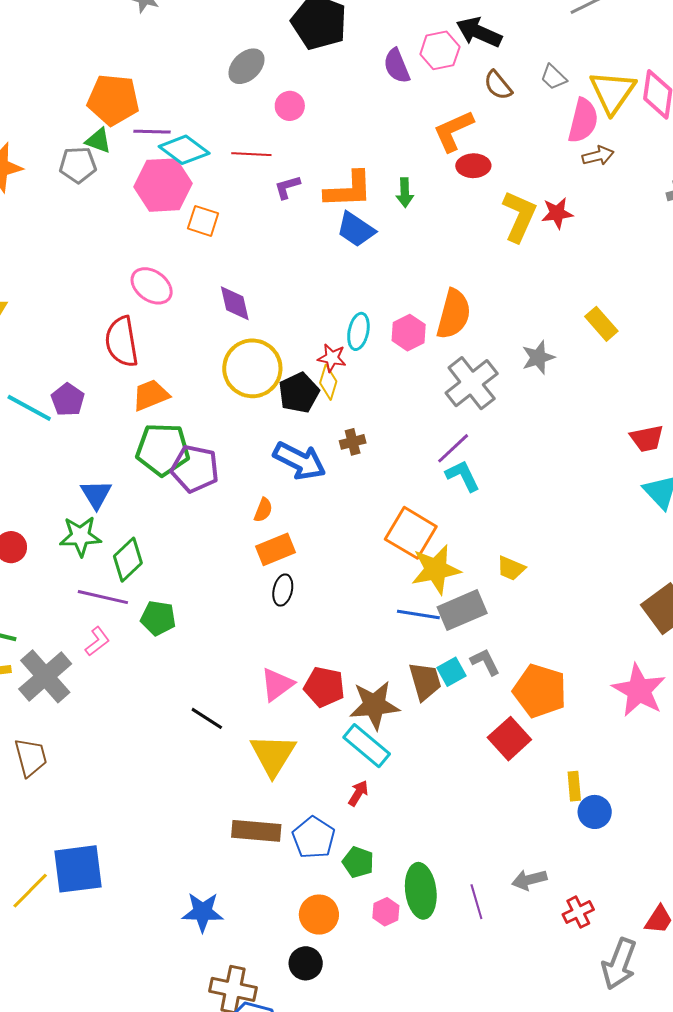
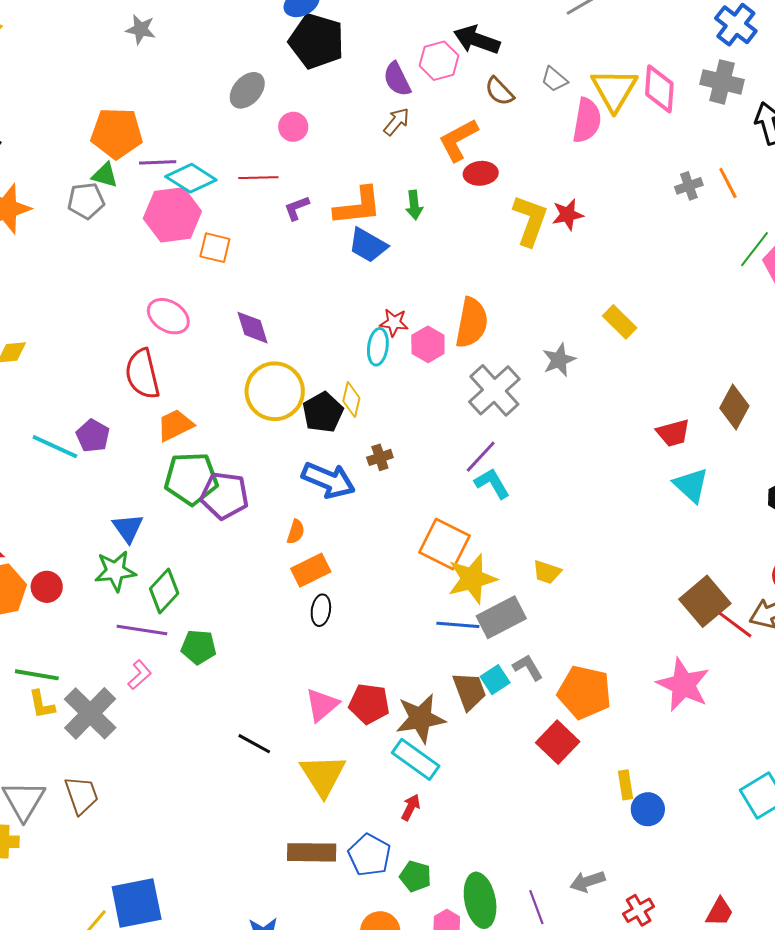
brown arrow: (598, 156) -> (396, 122), moved, turned -32
red star: (332, 358) -> (394, 323), moved

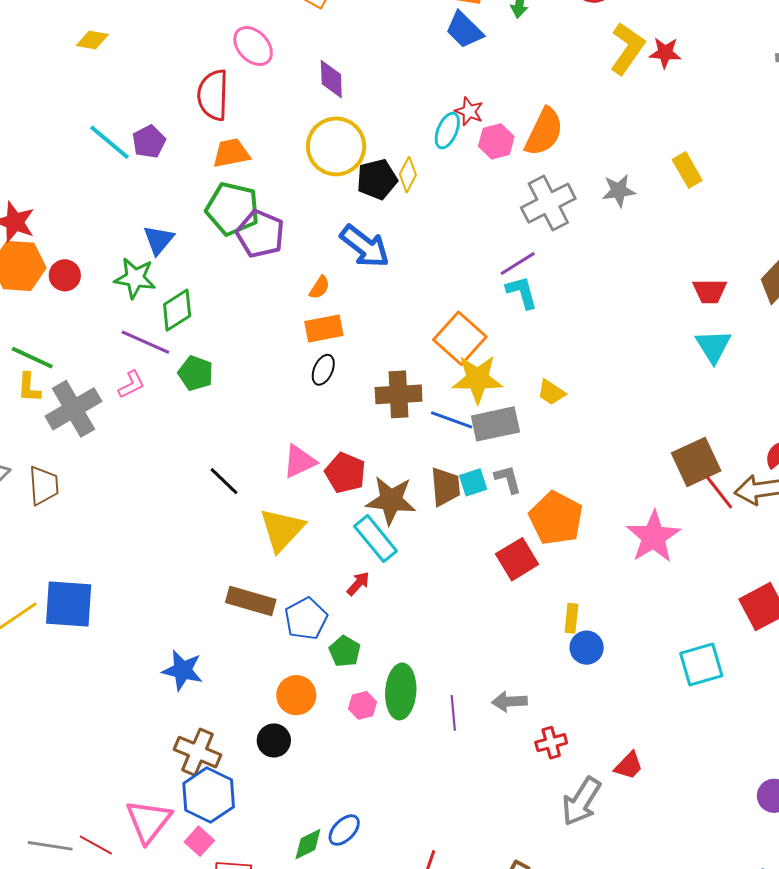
brown cross: (380, 457) -> (399, 394), moved, size x1.8

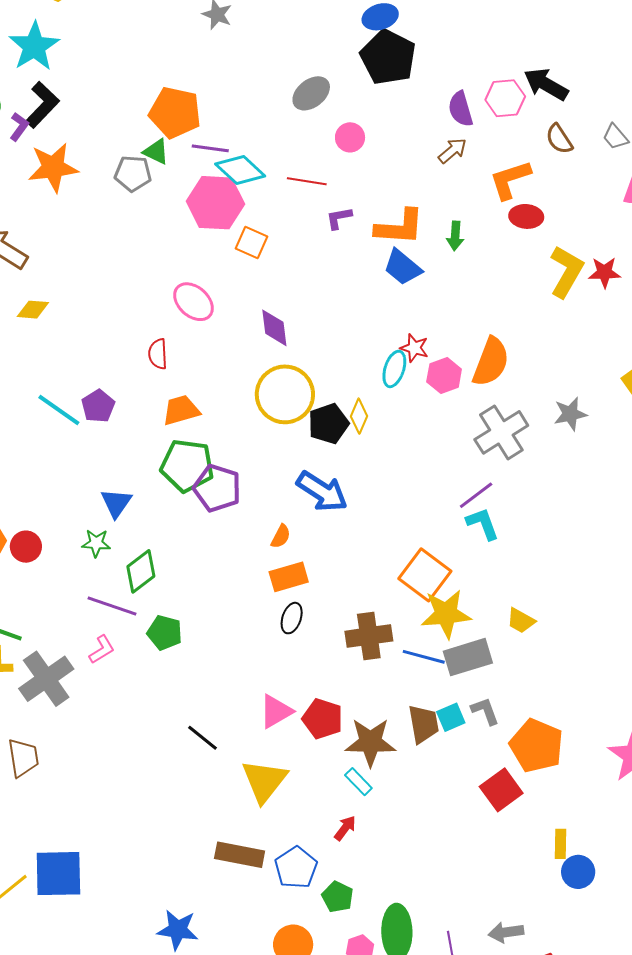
red semicircle: (213, 95) -> (158, 354), size x0.6
green star: (135, 278) -> (96, 543), size x0.7
cyan rectangle: (376, 539) -> (358, 782), size x0.6

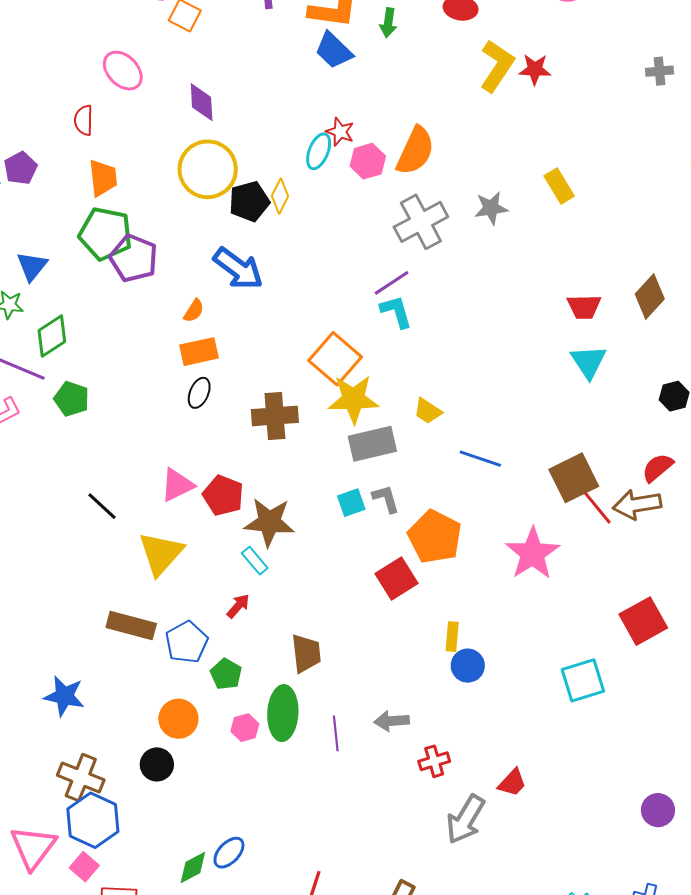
orange trapezoid: (181, 410) -> (103, 178), turned 96
blue line: (424, 657) -> (480, 459), moved
brown trapezoid: (423, 724) -> (306, 653), moved

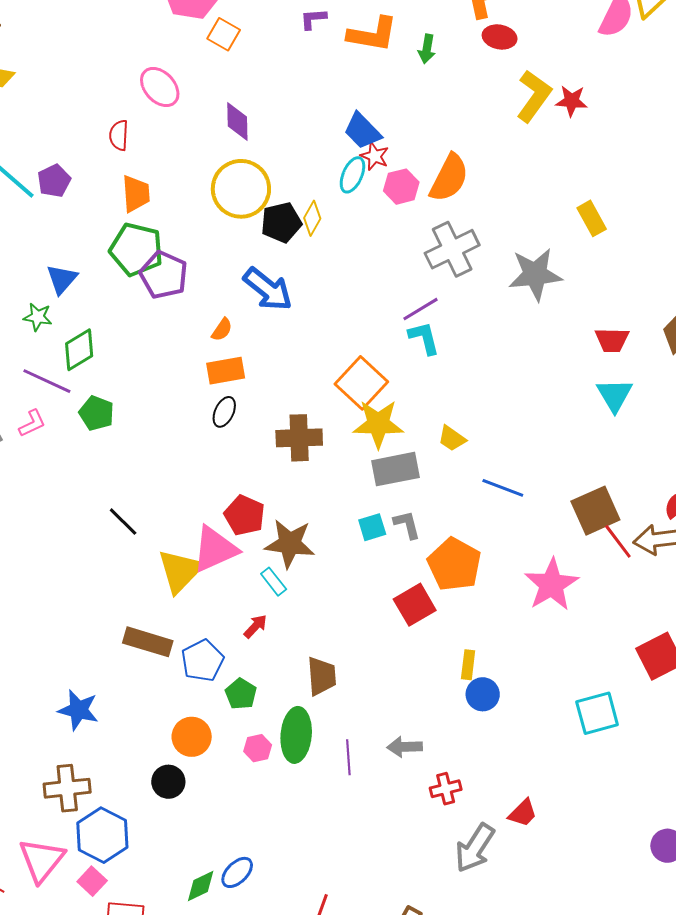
blue trapezoid: (334, 50) -> (362, 131), moved
gray star: (491, 208) -> (535, 274), moved, size x1.6
pink triangle: (177, 485) -> (215, 549), moved, size x1.4
brown cross: (81, 778) -> (67, 788), moved, turned -30

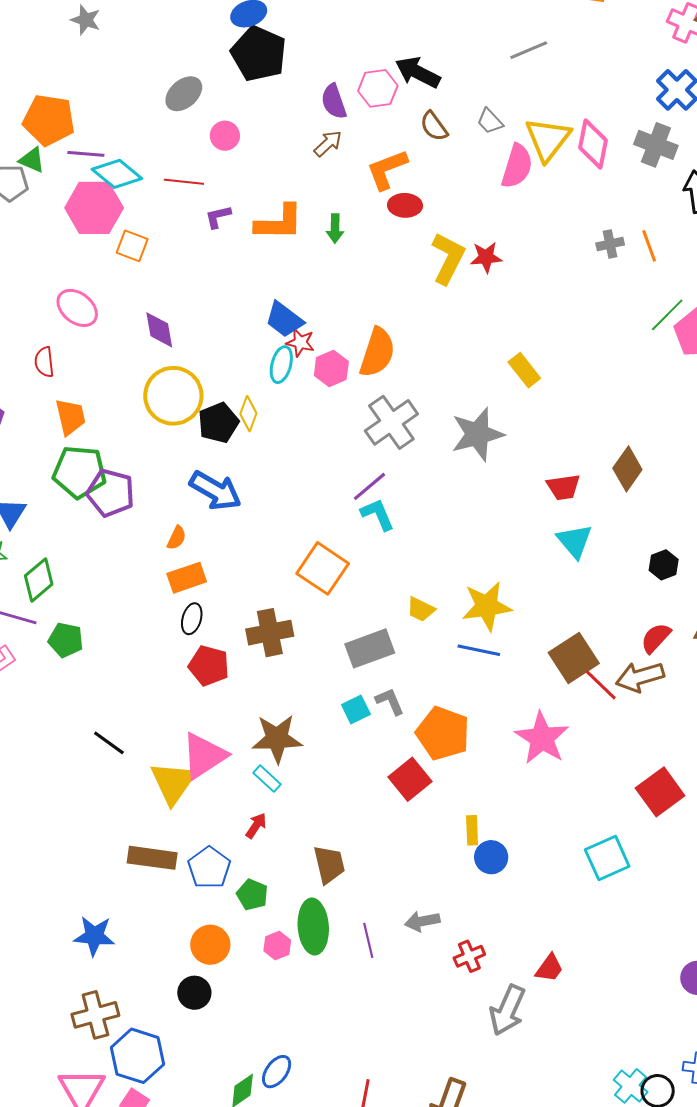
yellow star: (378, 424) -> (487, 606), moved
red pentagon: (244, 515) -> (209, 666), moved

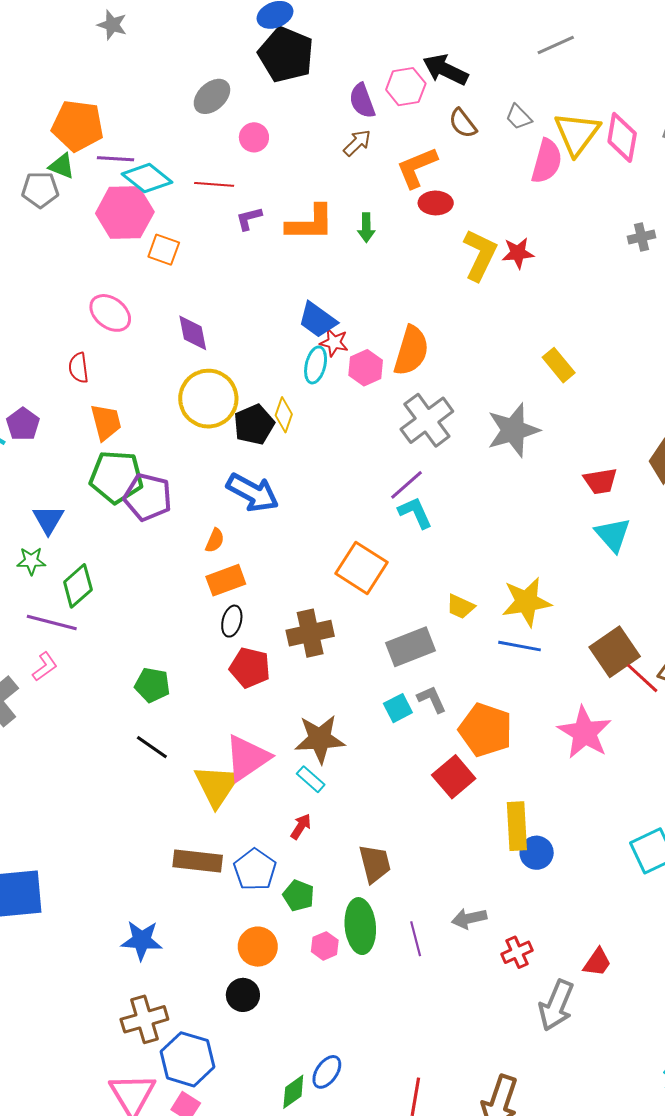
green pentagon: (66, 640) -> (152, 685), moved
yellow rectangle: (472, 830) -> (517, 826), size x1.6

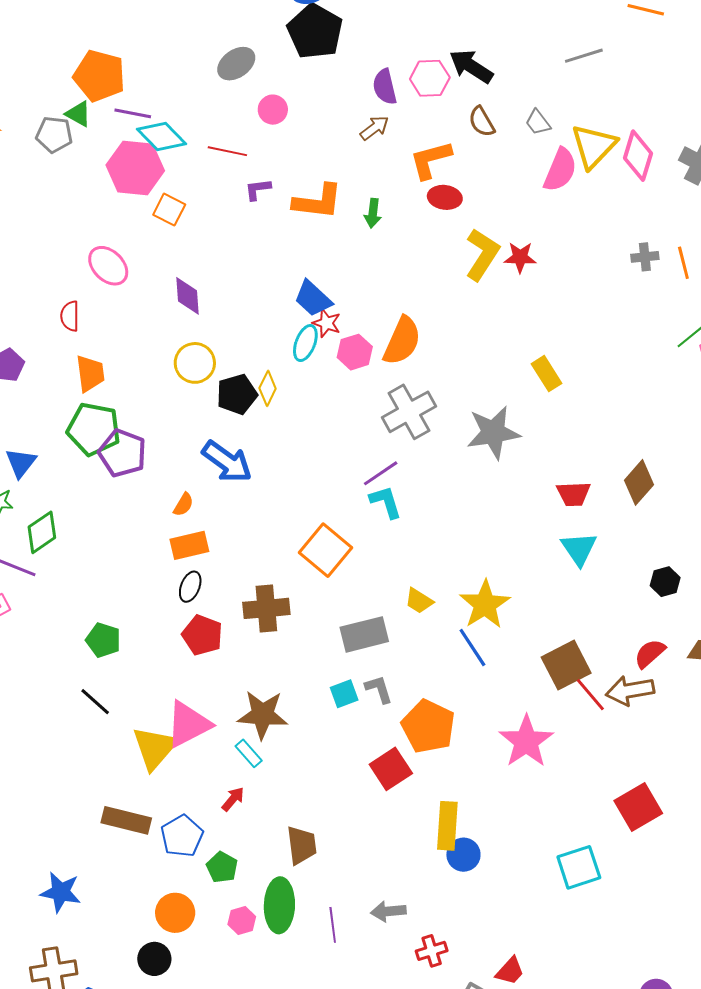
yellow circle: (208, 399) -> (195, 363), size x0.7
yellow star: (526, 602) -> (485, 605), turned -30
blue line: (519, 646) -> (472, 647), turned 39

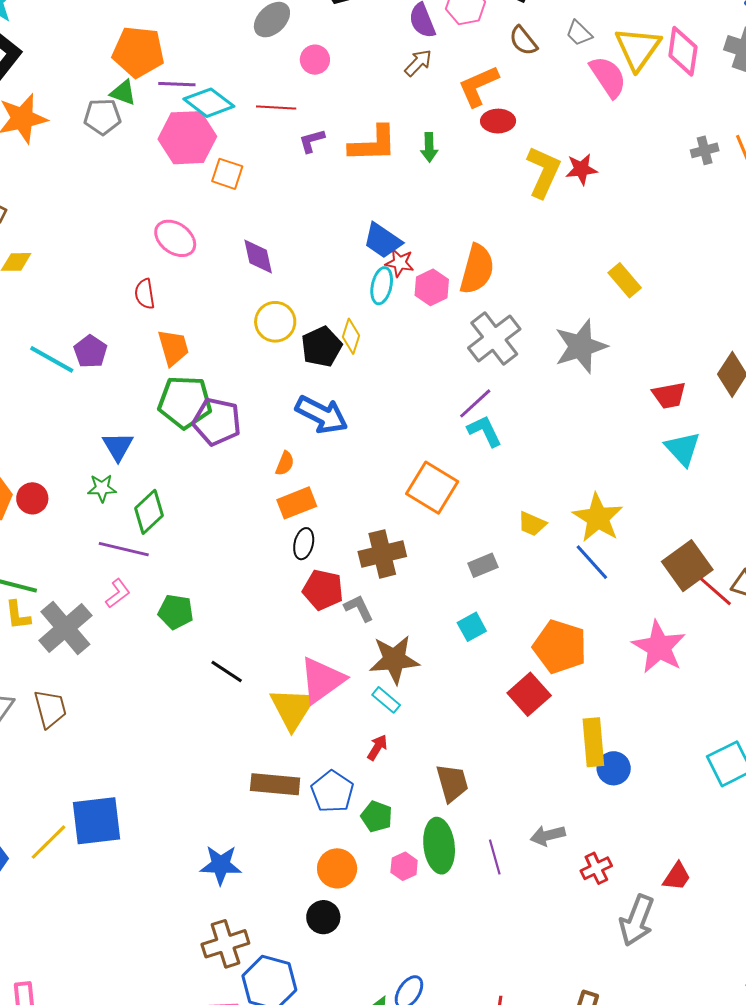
pink semicircle: (560, 170) -> (608, 77), turned -48
gray rectangle: (364, 634) -> (483, 565), size x0.6
green pentagon: (103, 640) -> (176, 612), moved
gray L-shape: (379, 689) -> (359, 608), moved

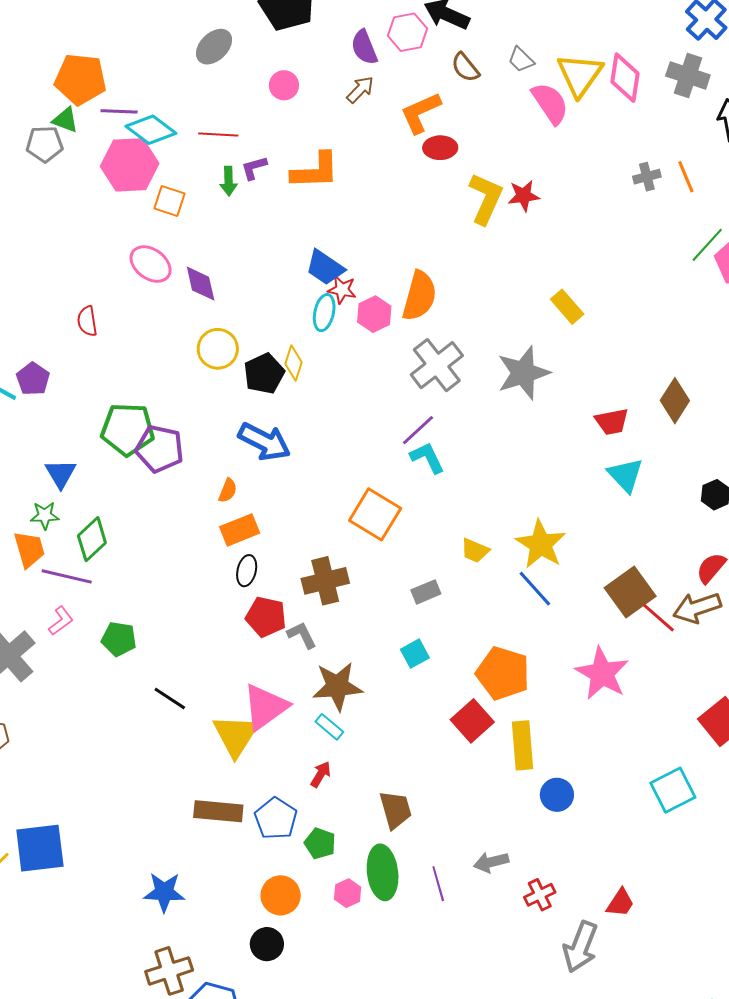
pink circle: (315, 60) -> (284, 85), moved
green arrow: (429, 147) -> (229, 181), moved
pink ellipse: (175, 238) -> (151, 264), moved
orange trapezoid: (173, 348) -> (29, 549), moved
yellow rectangle: (593, 742) -> (523, 745), moved

